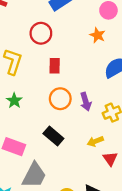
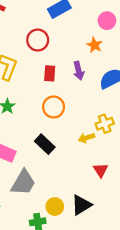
purple arrow: (86, 102) -> (79, 71), moved
yellow arrow: (95, 141) -> (86, 138), moved

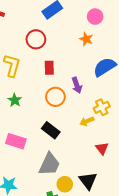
purple arrow: (79, 71) -> (77, 85), moved
gray trapezoid: (23, 183) -> (49, 164), moved
black triangle: (81, 205) -> (88, 181), turned -30

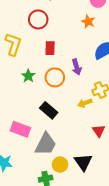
green star: (15, 100) -> (28, 76), moved
pink rectangle: (16, 141) -> (20, 129), moved

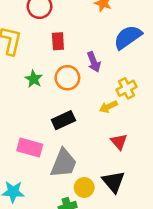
black rectangle: (49, 110) -> (63, 120), turned -60
red triangle: (99, 131) -> (119, 142), moved

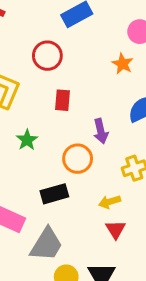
orange circle: (67, 78) -> (78, 159), moved
yellow arrow: (108, 107) -> (110, 202), moved

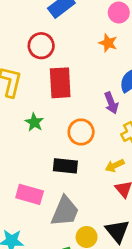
red rectangle: (63, 100) -> (60, 83), size x1.6
purple arrow: (101, 131) -> (111, 103), moved
black rectangle: (54, 194) -> (65, 166), turned 30

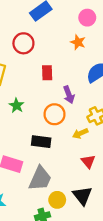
red rectangle: (60, 83) -> (47, 73), moved, size x0.6
purple arrow: (111, 103) -> (69, 95), moved
yellow arrow: (115, 166) -> (80, 133), moved

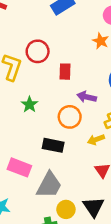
red circle: (23, 43) -> (38, 51), moved
purple arrow: (69, 95) -> (87, 97), turned 119

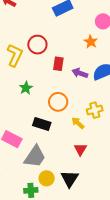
purple arrow: (87, 97) -> (80, 73), moved
yellow arrow: (96, 140) -> (78, 123), turned 56

